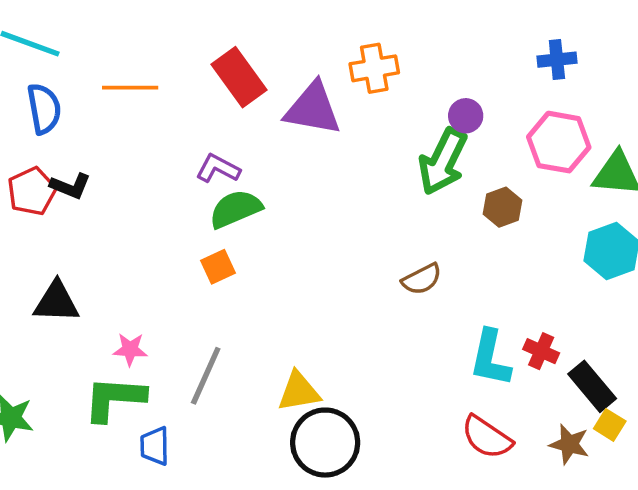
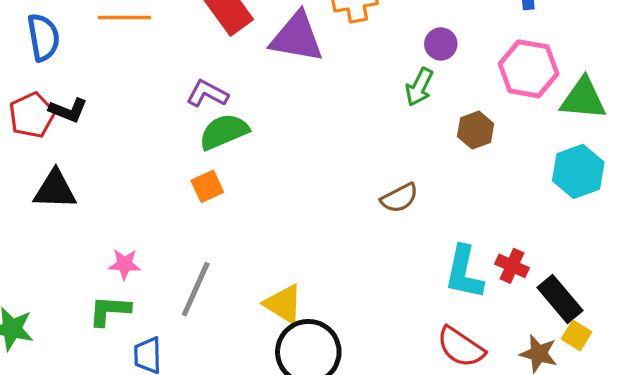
green arrow: (443, 161) -> (419, 87), size x0.6
black triangle: (56, 302) -> (55, 190), moved
yellow triangle: (299, 392) -> (283, 304), turned 42
green L-shape: (114, 399) -> (110, 311), size x0.7

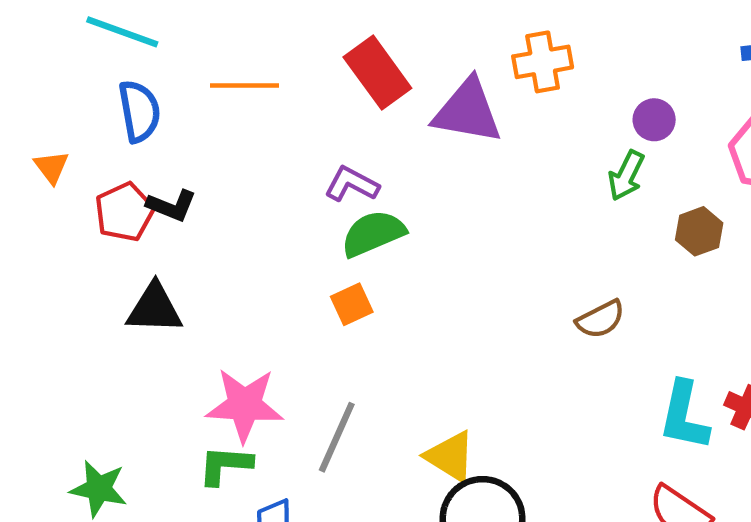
pink star: (124, 264) -> (244, 405), size x1.8

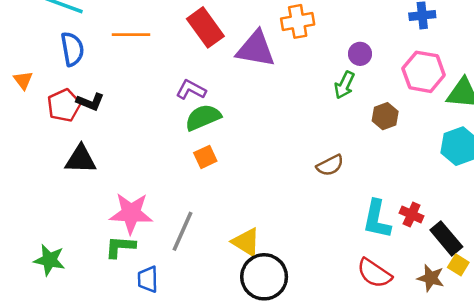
orange square: (352, 304) -> (205, 157), moved

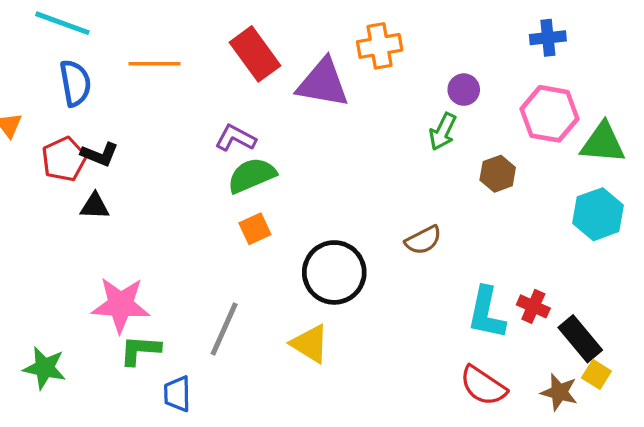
black triangle: (81, 159) -> (95, 206), moved, size x0.7
pink star: (131, 213) -> (121, 305), moved
black circle: (264, 277) -> (334, 272), moved

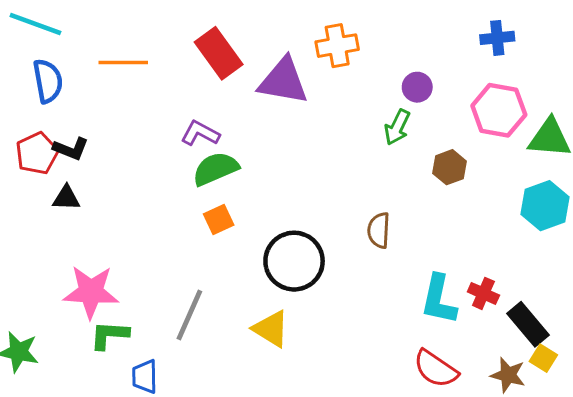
brown semicircle: (423, 240) -> (379, 230), turned 120

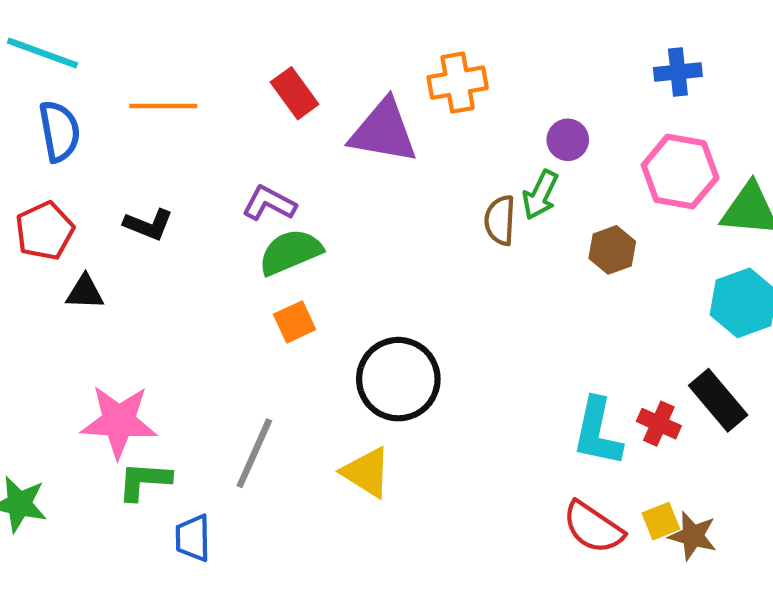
red rectangle: (219, 53) -> (295, 93), size x0.7
black L-shape: (71, 149) -> (148, 225), moved
brown semicircle: (379, 230) -> (500, 220), moved
black rectangle: (528, 324) -> (718, 400), moved
yellow square: (543, 358) -> (661, 521), moved, turned 36

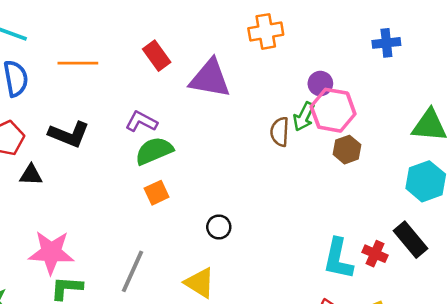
orange cross: (458, 83) -> (266, 31), moved
pink hexagon: (680, 172) -> (333, 110), moved
black L-shape: (148, 225) -> (69, 134), size x1.4
black circle: (398, 379) -> (219, 227), size x0.5

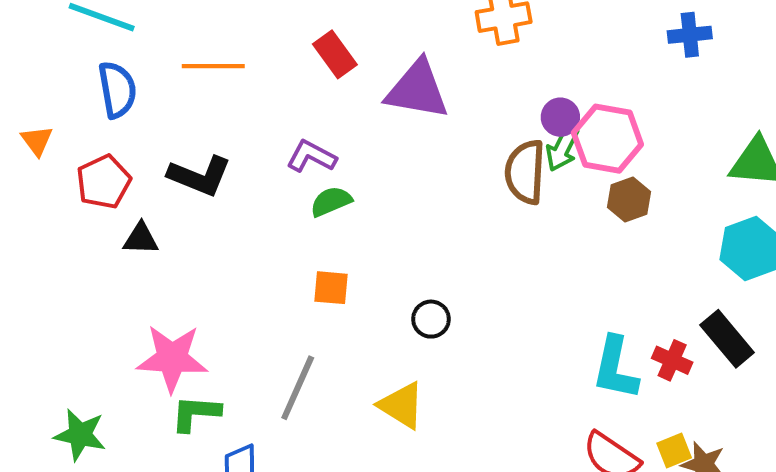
purple circle: (320, 84) -> (560, 117), moved
brown semicircle: (280, 132) -> (525, 172), size x1.4
green semicircle: (154, 151) -> (331, 201), size x0.7
orange square: (157, 193) -> (331, 288), moved, turned 30

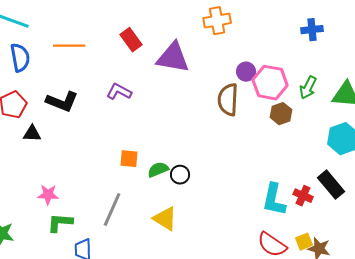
green arrow: (562, 148) -> (308, 88), moved
green semicircle: (331, 201) -> (158, 170), moved
pink star: (172, 358) -> (48, 195), size x0.6

